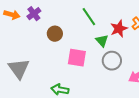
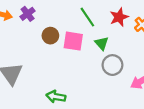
red star: (119, 29) -> (119, 17), moved
pink square: (77, 58) -> (73, 41), moved

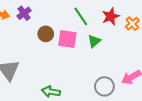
green triangle: (102, 43) -> (94, 41), turned 32
gray circle: (112, 65) -> (104, 86), moved

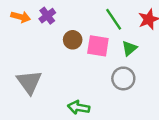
gray circle: (104, 86) -> (123, 78), moved

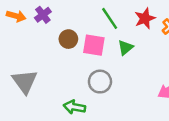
gray circle: (123, 78) -> (100, 82), moved

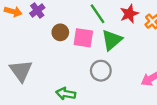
green triangle: (125, 48) -> (112, 40), size x1.5
gray circle: (100, 82) -> (101, 71), moved

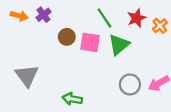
gray circle: (101, 71) -> (130, 84), moved

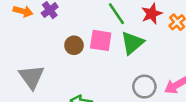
brown circle: (67, 37) -> (74, 45), moved

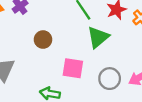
pink square: (101, 40) -> (73, 68), moved

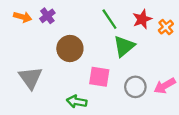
brown circle: (43, 40) -> (70, 49), size x1.5

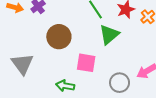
gray circle: (135, 87) -> (120, 83), moved

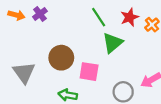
brown circle: (59, 37) -> (61, 58), moved

